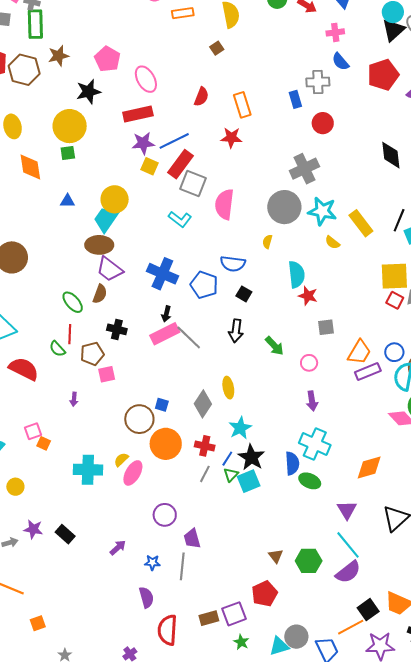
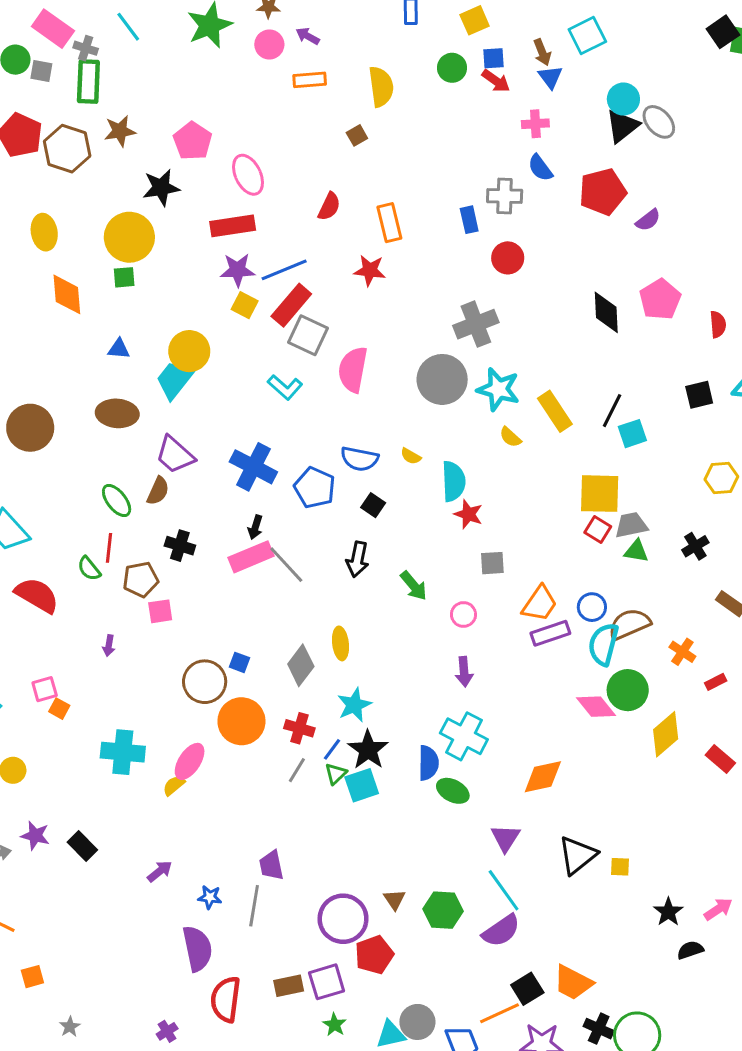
yellow semicircle: (267, 242) -> (411, 456), moved, turned -80
brown ellipse: (99, 245) -> (117, 413), moved
yellow semicircle: (121, 460) -> (174, 785), moved
purple circle: (165, 515) -> (343, 919), moved, size x1.4
purple semicircle: (146, 597) -> (197, 949), size x1.4

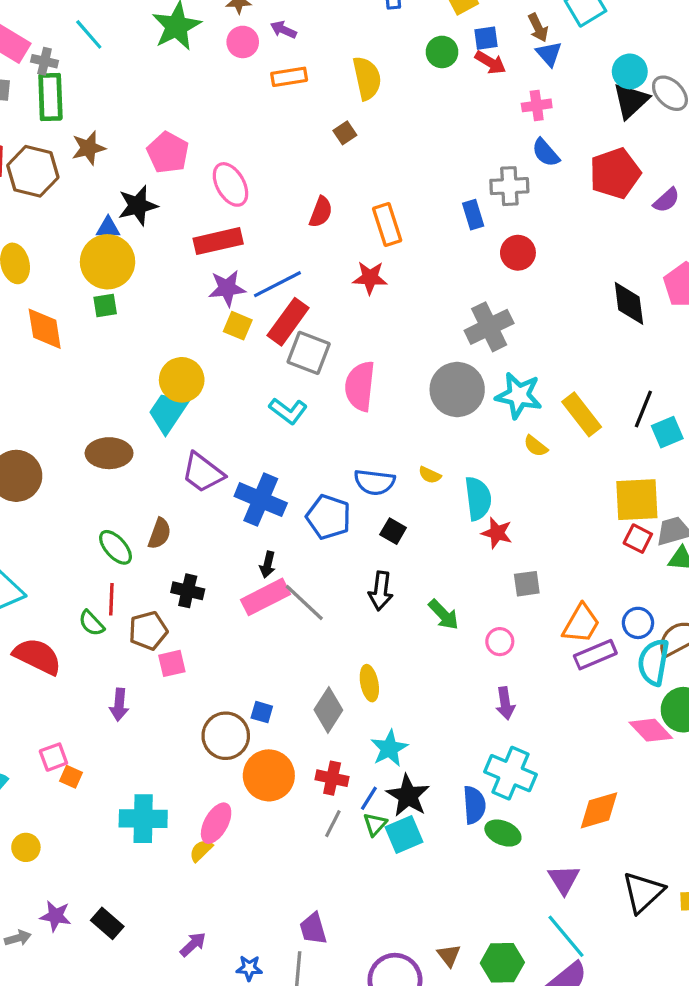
blue triangle: (119, 349) -> (108, 228), moved
purple trapezoid: (175, 455) -> (203, 473), moved
purple arrow: (109, 646) -> (119, 705), size x1.4

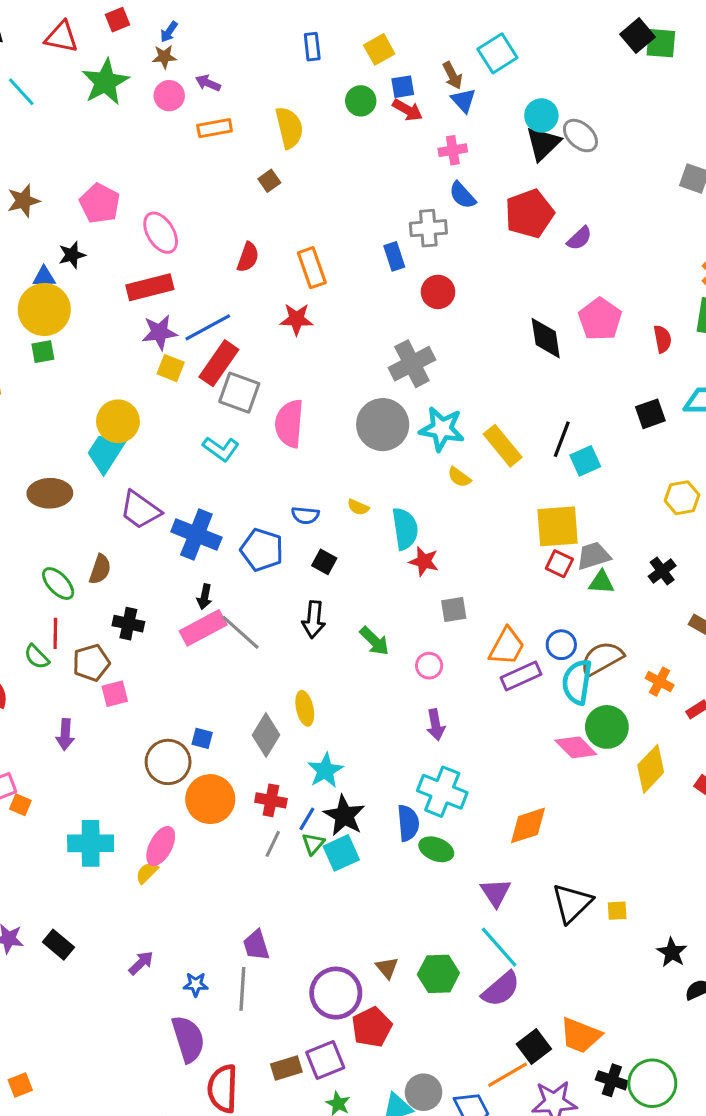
black star: (138, 206) -> (72, 255), size x0.7
blue semicircle: (374, 482) -> (305, 515), size x0.7

